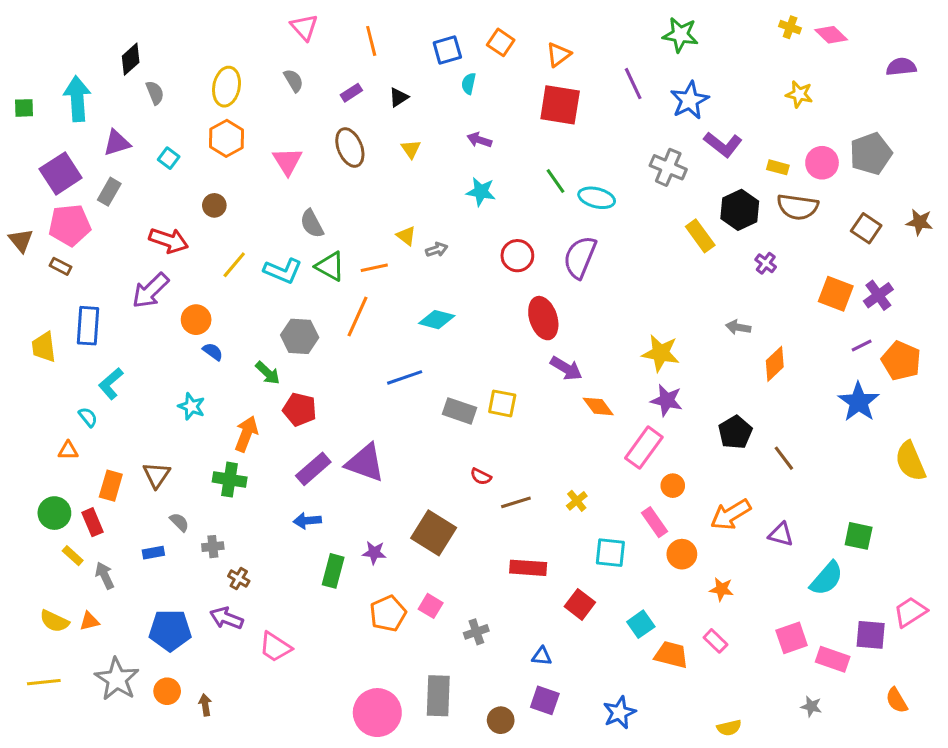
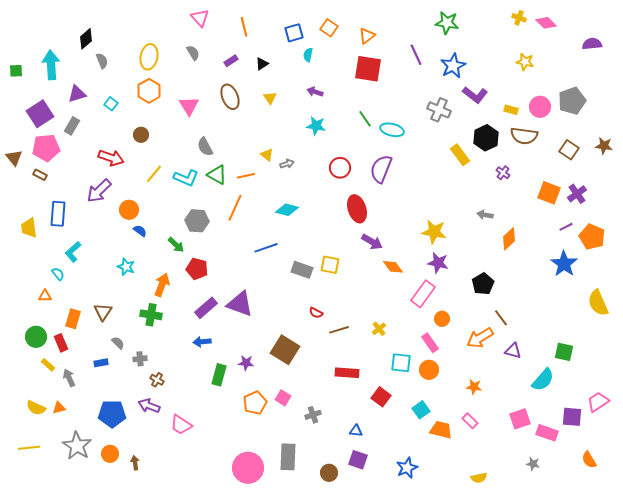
brown line: (784, 458) -> (501, 318), moved
orange circle: (682, 554) -> (429, 370), moved

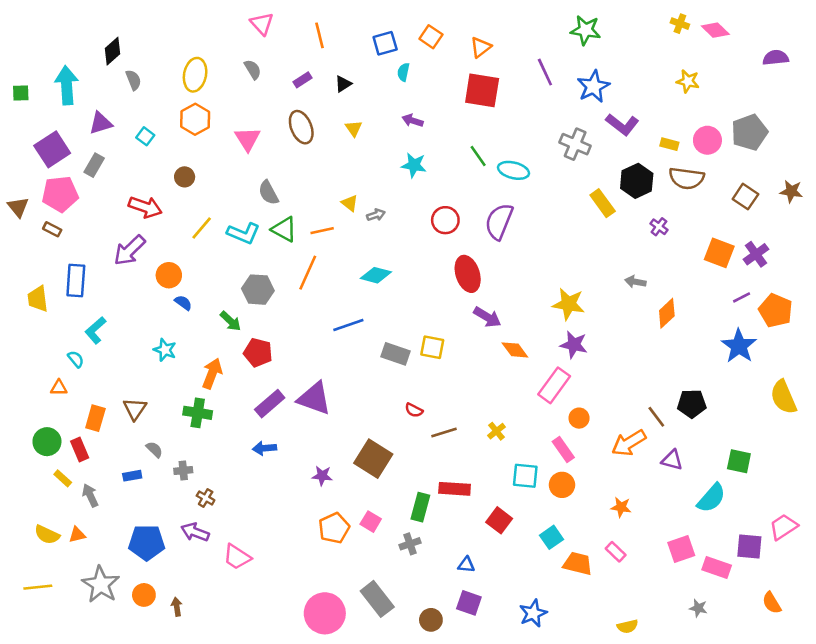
black pentagon: (483, 284) -> (692, 404), moved, turned 30
green rectangle: (219, 375) -> (420, 507), moved
gray rectangle: (288, 457) -> (377, 599), turned -40

